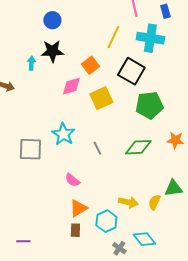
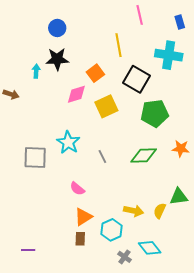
blue rectangle: (165, 11) -> (180, 22), moved
yellow line: (113, 37) -> (118, 45), turned -35
cyan cross: (150, 38) -> (169, 55), moved

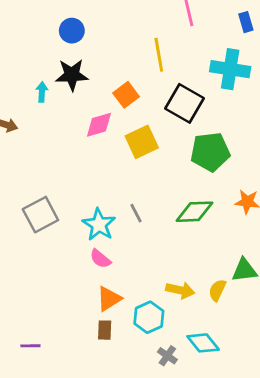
cyan star: (68, 142) -> (99, 225), moved
gray square: (35, 158) -> (40, 215), turned -30

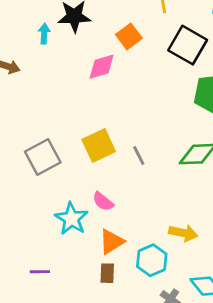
yellow square: (142, 142) -> (99, 145), moved
cyan star: (99, 225) -> (71, 219), moved
purple line: (30, 346) -> (40, 272), moved

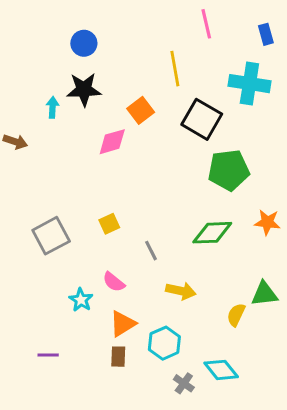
yellow square: (99, 145) -> (109, 224), size x0.6
gray line: (139, 156) -> (151, 251), moved
cyan star: (71, 219) -> (81, 300), size x0.7
yellow arrow: (183, 233) -> (181, 291), moved

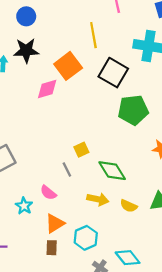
orange square: (141, 110) -> (68, 66), size x1.4
yellow square: (109, 224) -> (81, 150), moved
green diamond: (212, 233) -> (112, 171), moved, turned 60
gray line: (151, 251) -> (67, 170), moved
yellow semicircle: (236, 315) -> (129, 206), moved, turned -91

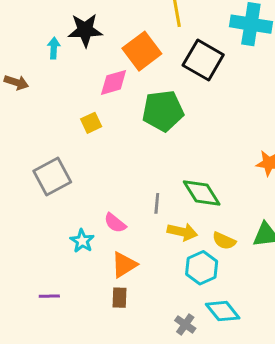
green pentagon: (133, 110) -> (163, 111), moved
yellow square: (81, 150) -> (91, 123), moved
gray line: (67, 170) -> (157, 203), moved, turned 32
cyan hexagon: (86, 238) -> (202, 268), moved

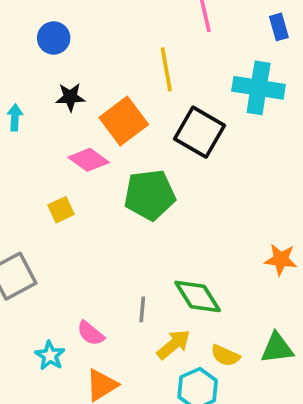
black star: (85, 30) -> (70, 97), moved, size x0.7
pink diamond: (114, 82) -> (89, 160), turned 52
yellow arrow: (182, 232) -> (174, 344), turned -52

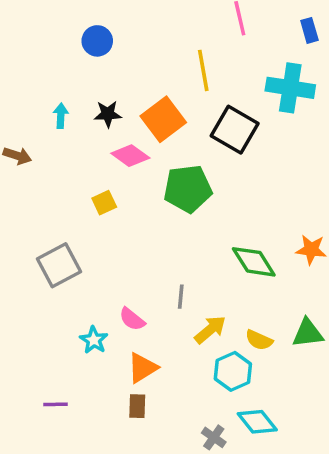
black star: (70, 97) -> (108, 114), moved
green diamond: (198, 296) -> (254, 262), moved

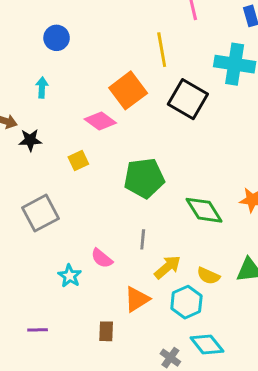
blue circle: (97, 41) -> (57, 38), moved
black star: (108, 114) -> (30, 140), moved
green pentagon: (188, 189) -> (144, 178), moved
orange triangle: (142, 368) -> (137, 299), moved

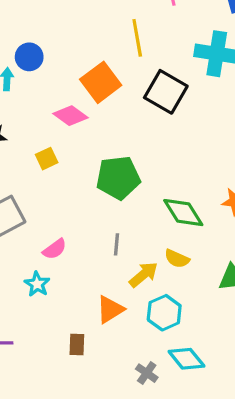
blue circle: (57, 38) -> (29, 57), moved
pink semicircle: (102, 258) -> (55, 249), moved, turned -75
yellow semicircle: (208, 276) -> (177, 259), moved

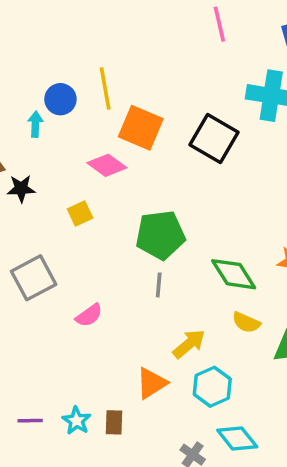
yellow line: (137, 38) -> (105, 88), moved
orange square: (101, 82) -> (141, 128), turned -30
gray line: (117, 244) -> (159, 285), moved
yellow semicircle: (177, 259) -> (246, 322), moved
cyan star: (37, 284) -> (77, 421), moved

